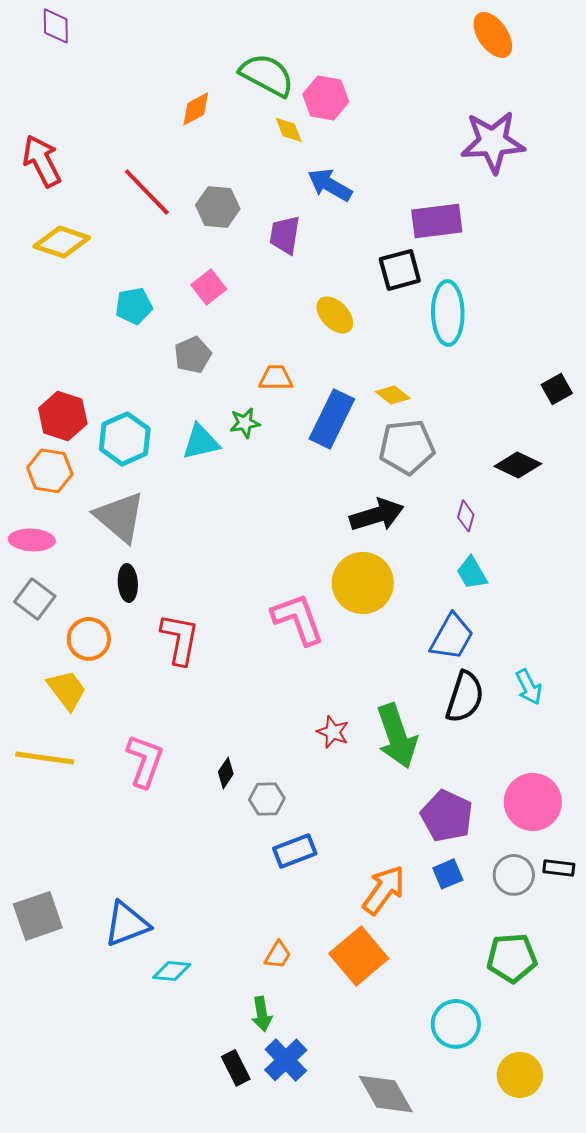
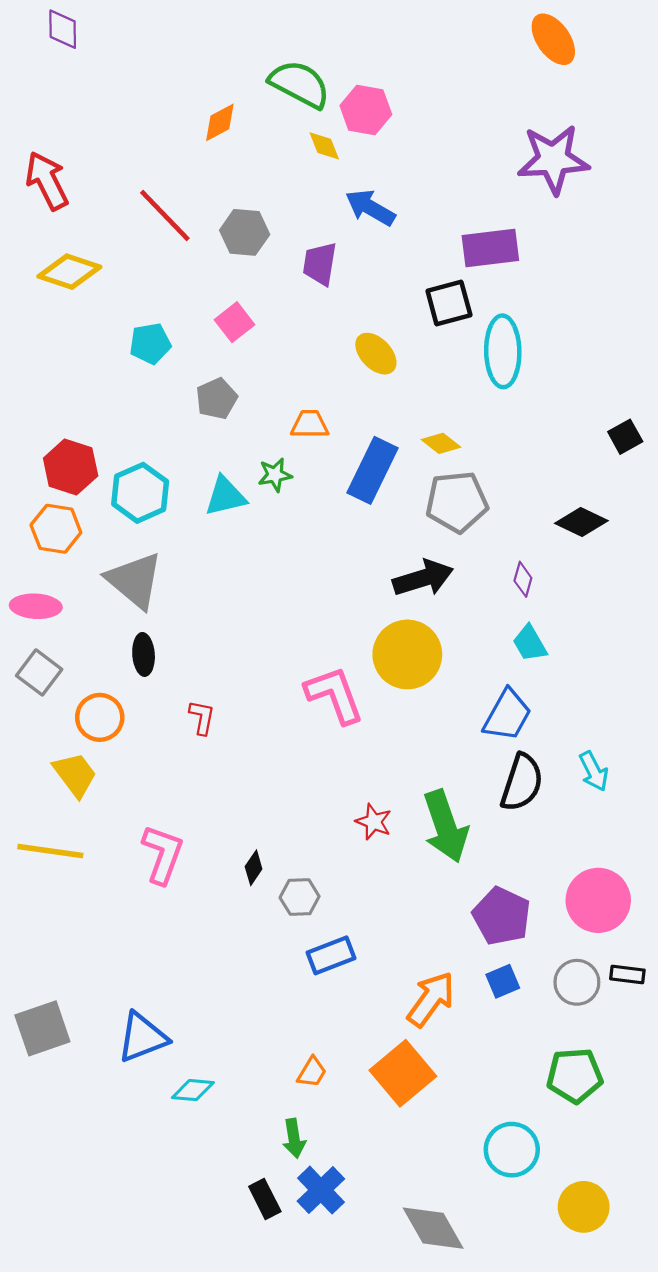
red L-shape: (180, 639) -> (202, 717), size x0.6

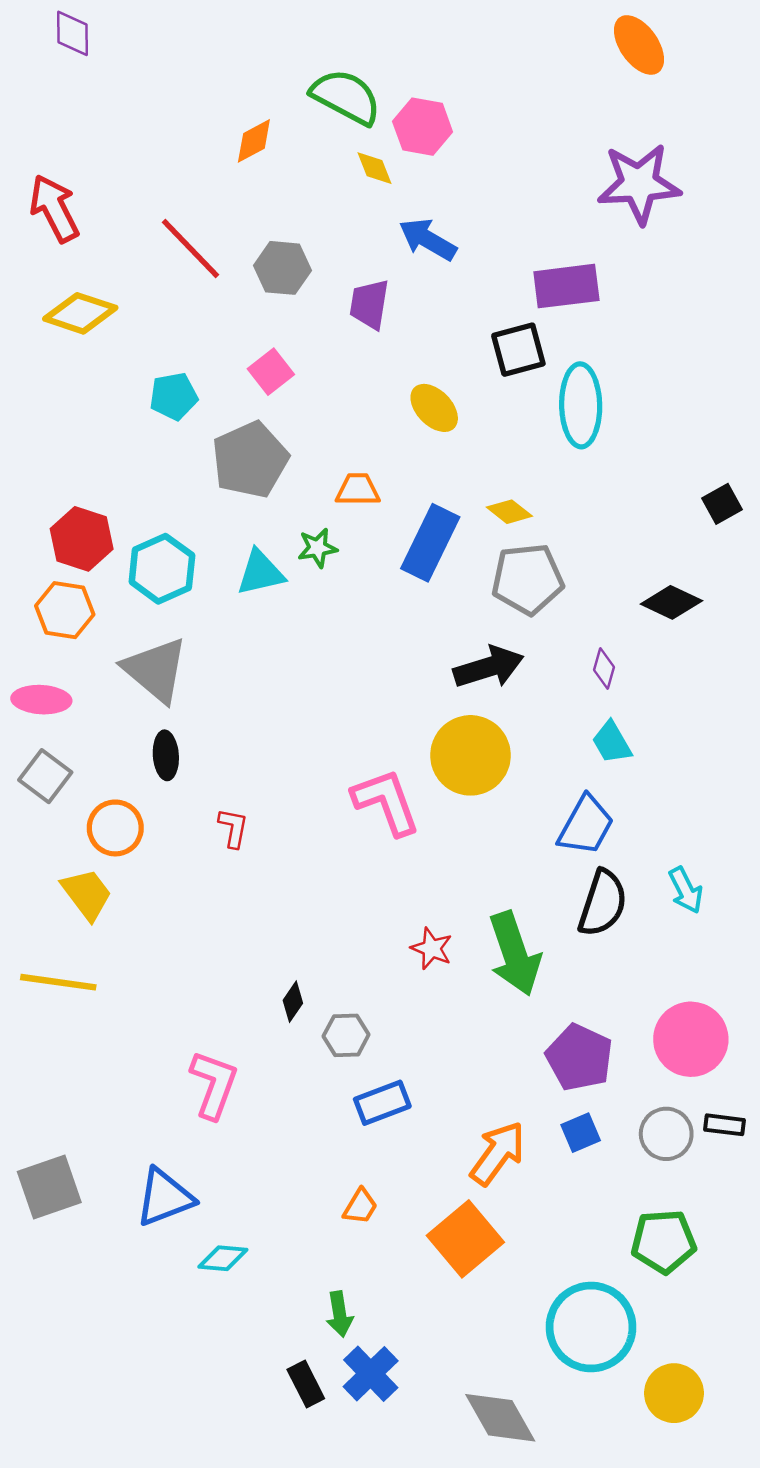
gray pentagon: (216, 399) -> (250, 460), size x1.6
pink L-shape: (163, 854) -> (214, 1085), moved
orange trapezoid: (312, 1072) -> (360, 1206), moved
cyan circle: (512, 1150) -> (591, 1327), size x1.4

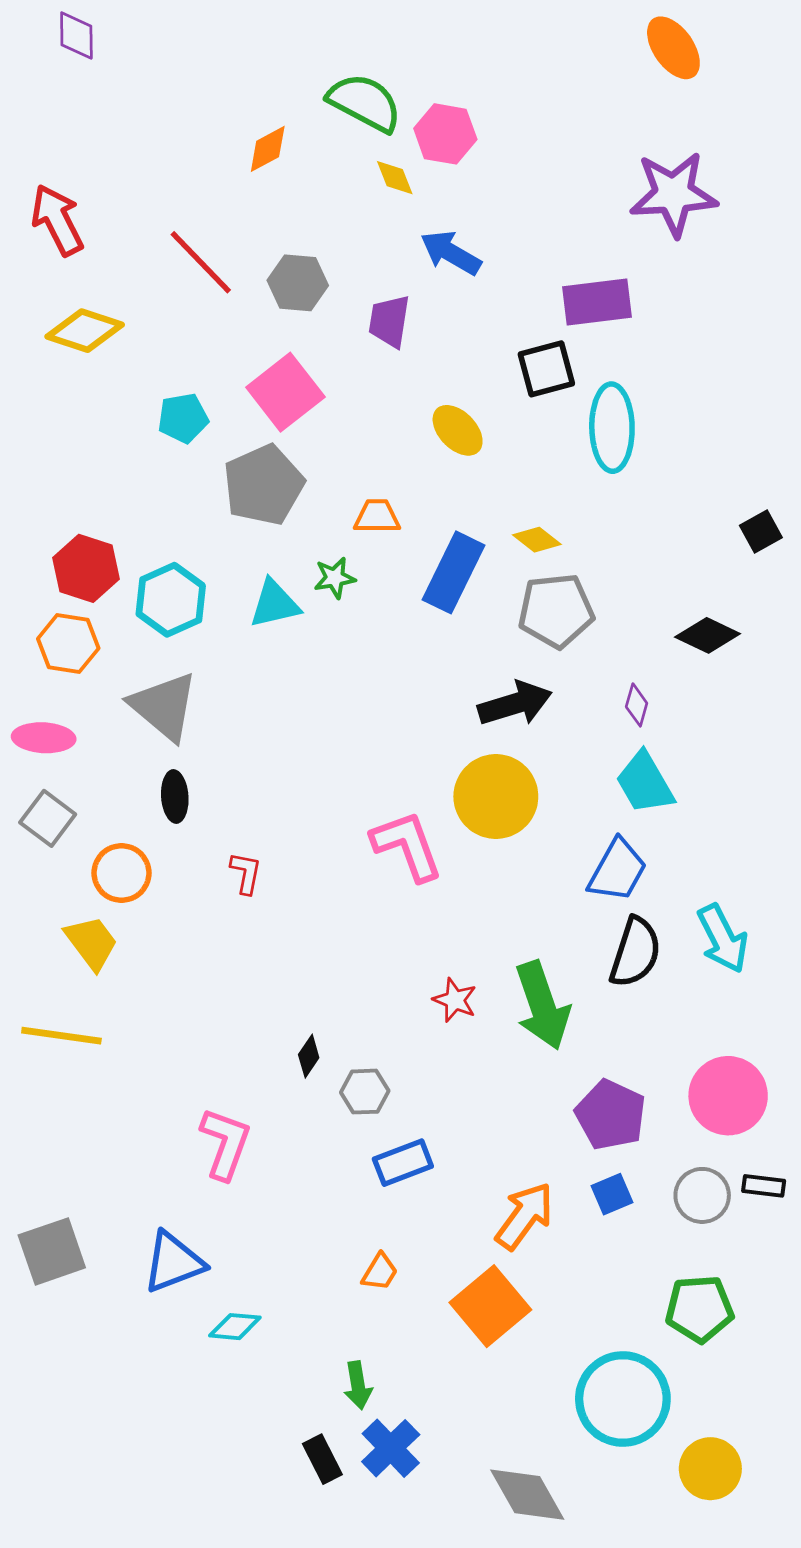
pink square: (271, 372) -> (285, 392), size x1.6
cyan trapezoid: (612, 742) -> (645, 783), size x1.4
cyan arrow: (686, 890) -> (723, 939), size x1.4

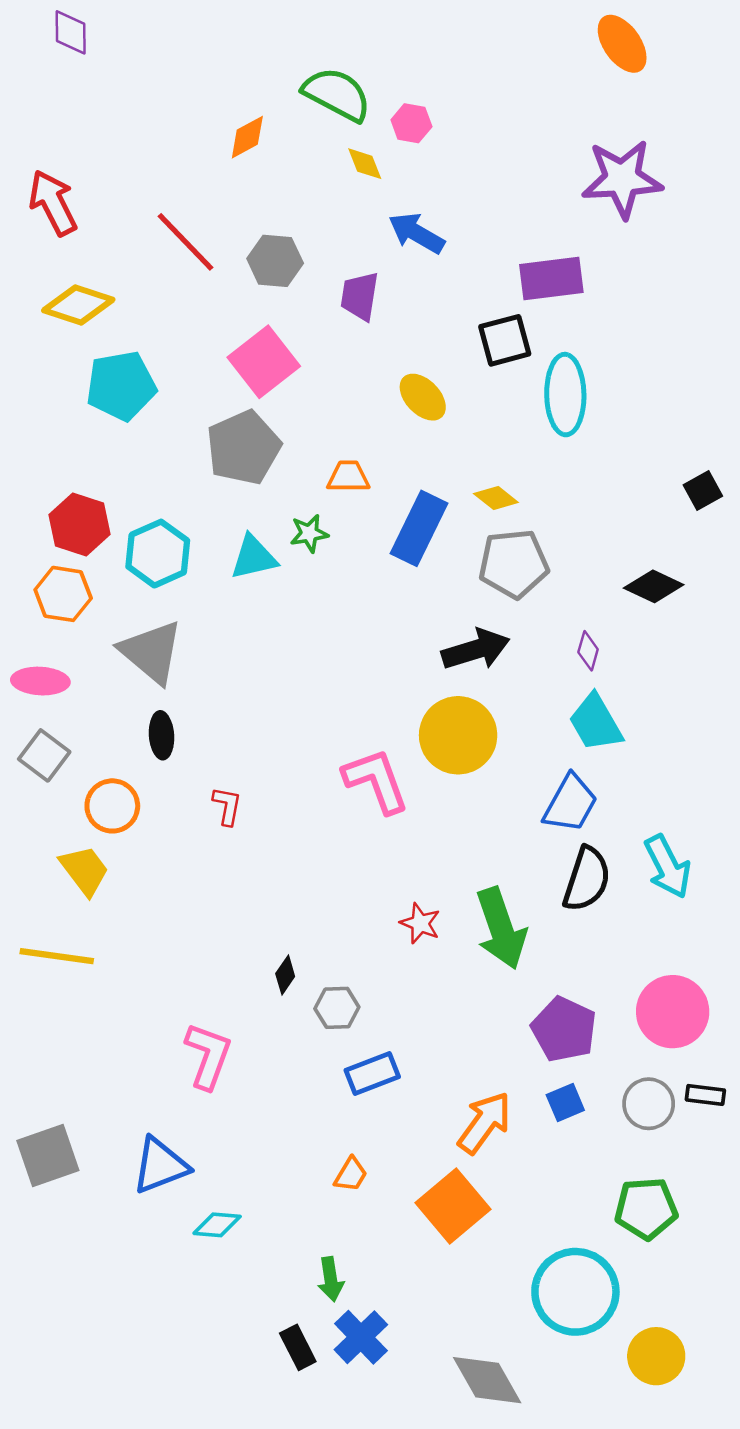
pink hexagon: (445, 134) -> (411, 123), size x0.7
cyan pentagon: (183, 418) -> (121, 386), moved, size x1.5

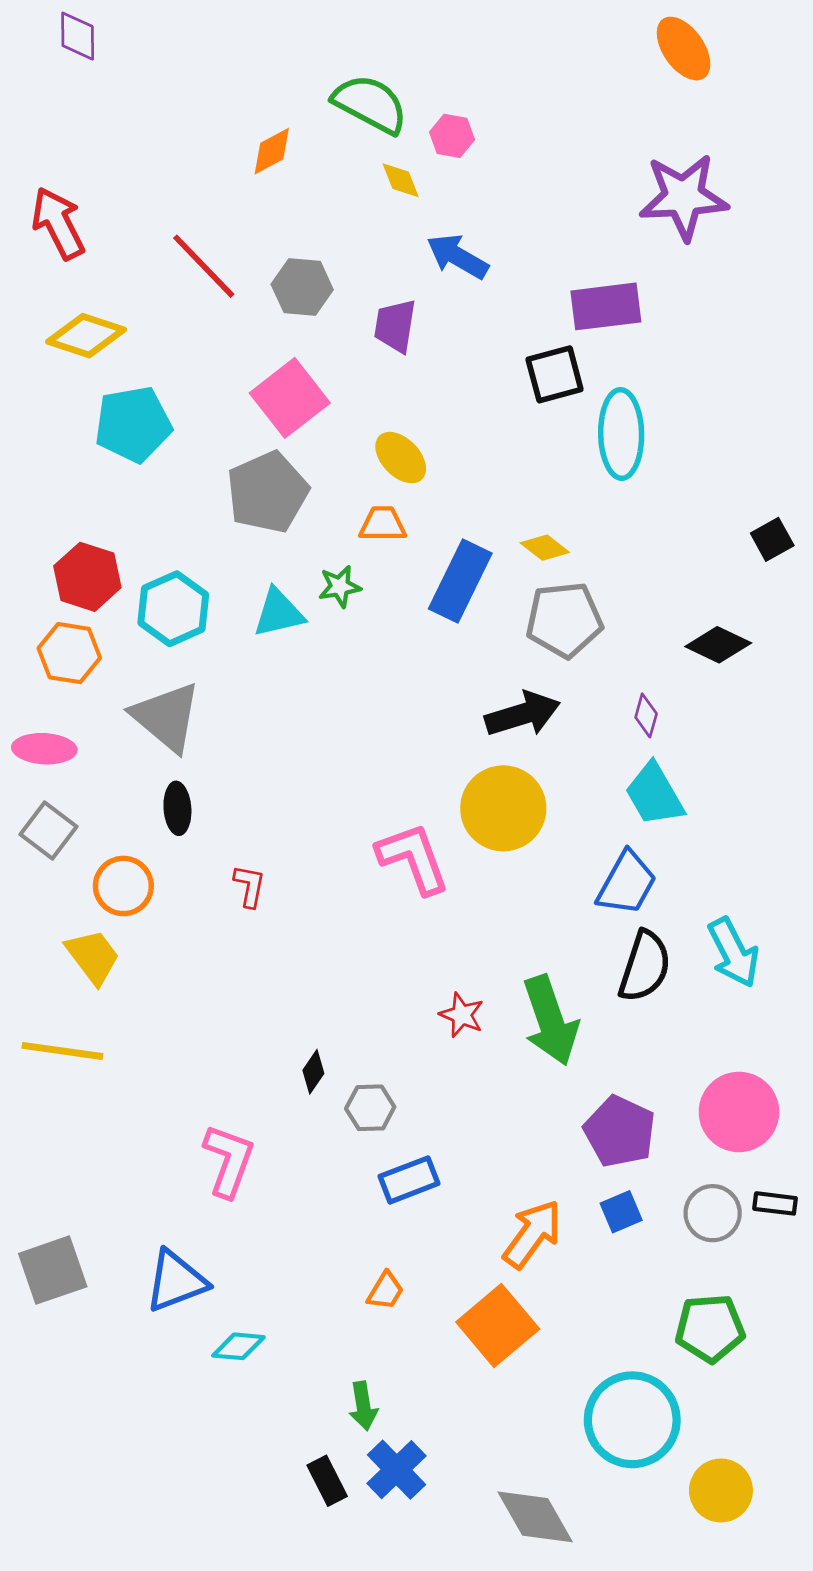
yellow ellipse: (423, 397) -> (401, 458), moved

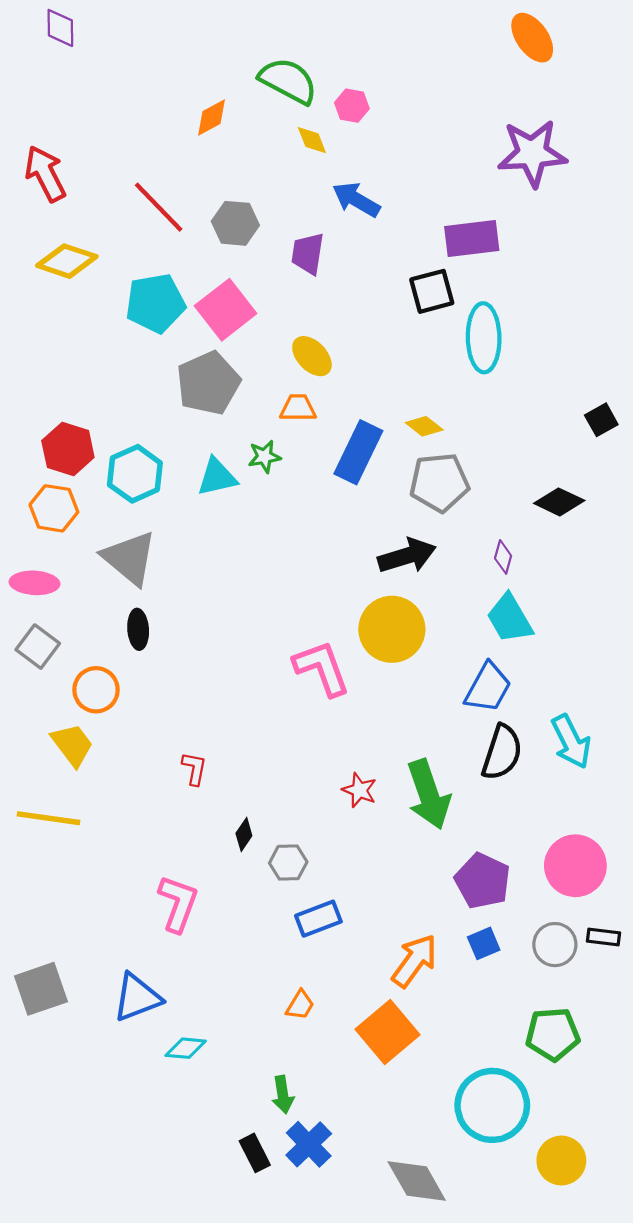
cyan pentagon: (133, 424) -> (155, 303), moved
red L-shape: (250, 886) -> (194, 769), moved

